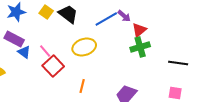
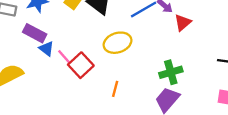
green cross: (140, 47) -> (171, 72), moved
pink line: (45, 51) -> (64, 57), moved

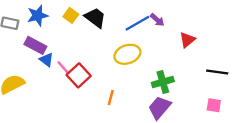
red triangle: (183, 23) -> (187, 40), moved
yellow ellipse: (118, 43) -> (127, 54), moved

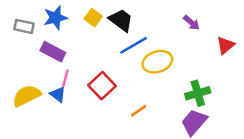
blue line: (137, 23) -> (133, 45), moved
blue triangle: (46, 60) -> (58, 94), moved
pink line: (63, 68) -> (65, 78), moved, turned 56
orange line: (111, 97) -> (139, 111), turned 40

